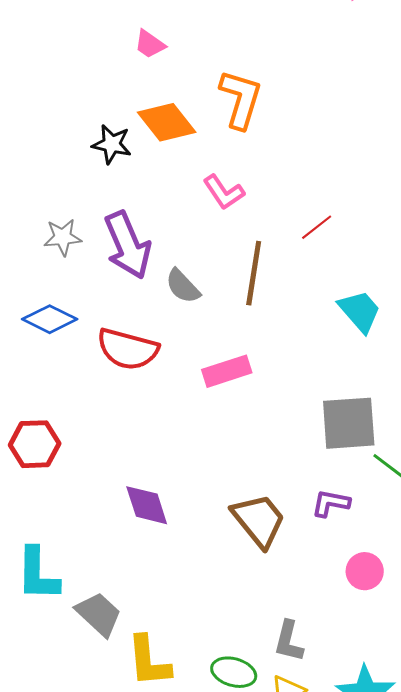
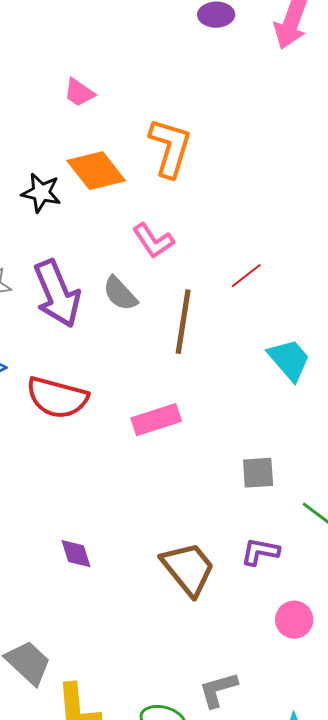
gray semicircle: (183, 286) -> (120, 294), moved
gray square: (349, 423) -> (258, 473), moved, size x0.6
purple diamond: (147, 505) -> (76, 554), size x0.7
gray L-shape: (289, 641) -> (218, 690), turned 60

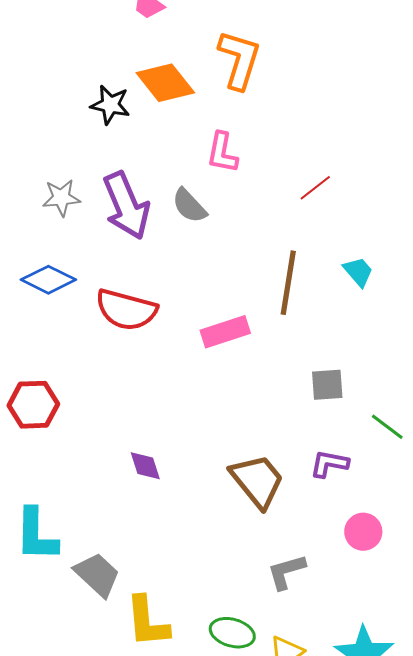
pink L-shape: (153, 241) -> (222, 153), turned 45
brown line: (183, 322) -> (288, 283), moved
cyan trapezoid: (289, 360) -> (358, 272), size x0.7
gray L-shape: (218, 690) -> (286, 572), moved

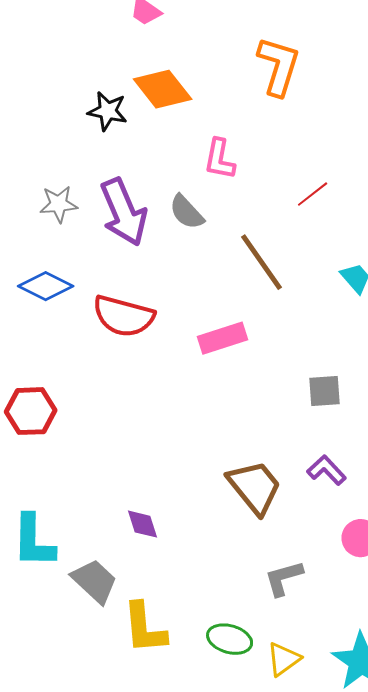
orange L-shape: (239, 60) -> (279, 66), moved
brown line: (288, 283) -> (262, 262), moved, turned -44
purple L-shape: (329, 464) -> (327, 470), turned 36
purple diamond: (145, 466) -> (143, 524), moved

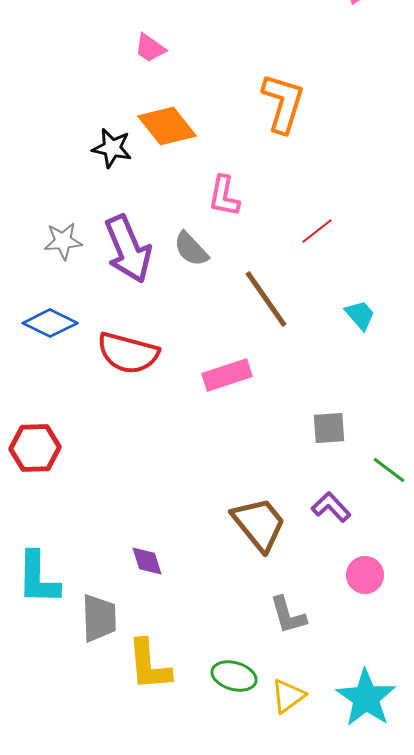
gray L-shape: (284, 578) -> (288, 615), turned -90
gray trapezoid: (95, 581) -> (99, 618), turned 45

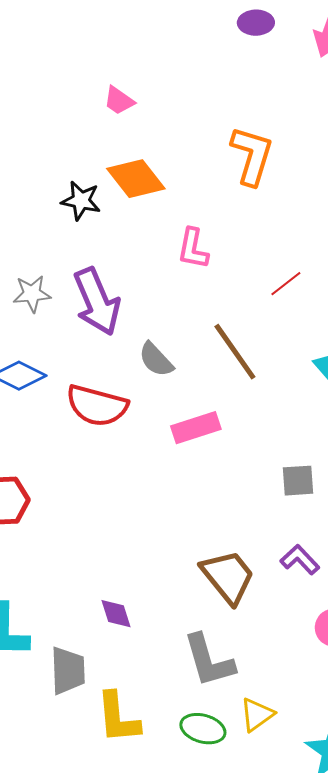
gray semicircle: (191, 249) -> (156, 360), moved
gray L-shape: (288, 615) -> (209, 661), moved, size x1.4
yellow triangle: (288, 696) -> (257, 715), moved

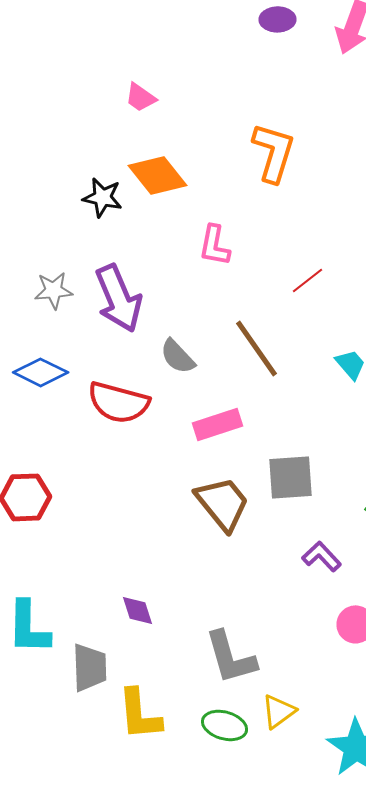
gray square: (298, 481) -> (290, 477), moved, size x1.4
brown trapezoid: (228, 577) -> (222, 503), moved

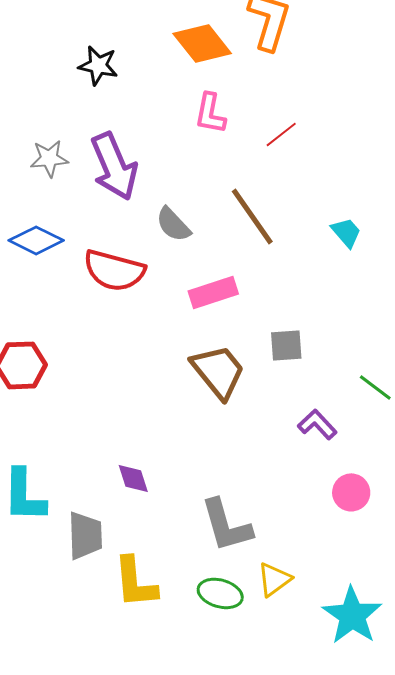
orange diamond: (158, 175) -> (202, 43), moved
red line: (308, 280) -> (281, 134), moved
gray square: (290, 477) -> (286, 345), size x0.7

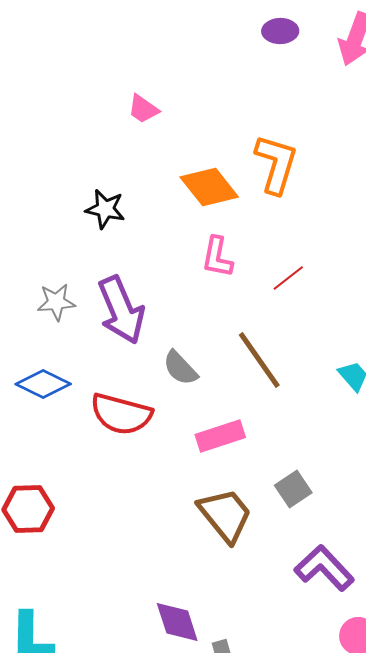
gray square: (286, 345) -> (293, 489), turned -30
purple L-shape: (317, 424) -> (324, 568), size x1.5
purple diamond: (133, 478) -> (177, 622), moved, size x1.4

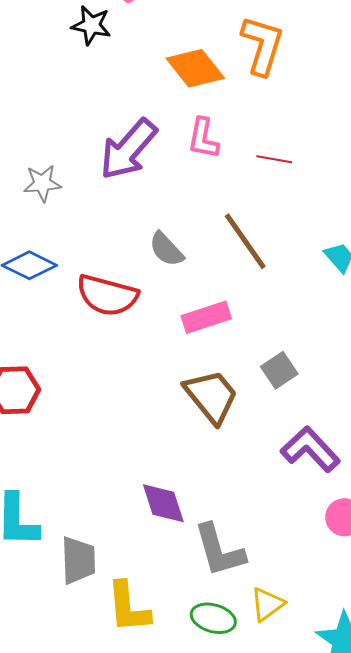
black star: (105, 209) -> (91, 25), moved
red line: (288, 278) -> (274, 159), turned 48
purple arrow: (121, 310) -> (128, 149), moved, turned 64

